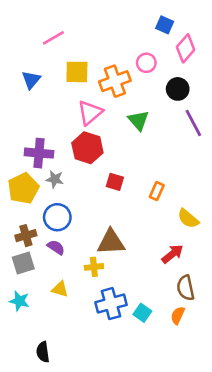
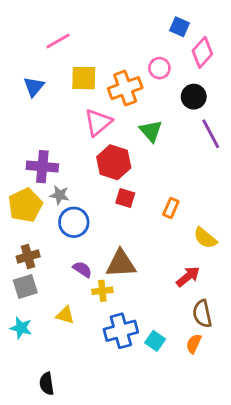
red hexagon: (87, 148) -> (114, 162), moved
blue circle: (57, 217) -> (74, 222), moved
purple semicircle: (56, 247) -> (82, 269), moved

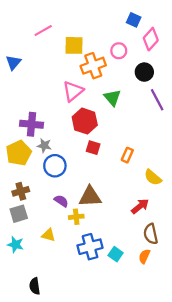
yellow square: (84, 78) -> (74, 45), moved
blue triangle: (34, 87) -> (13, 62), moved

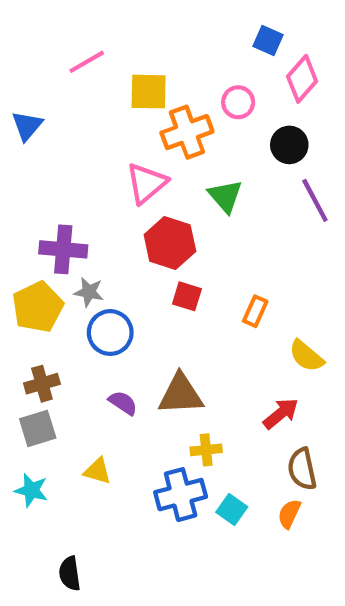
yellow cross: (76, 217) -> (206, 450), moved

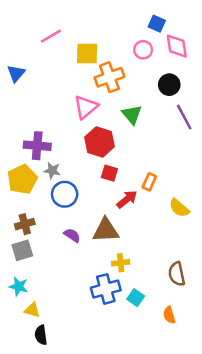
pink diamond: (302, 79) -> (177, 46), turned -50
pink circle: (238, 102) -> (143, 50), moved
red arrow: (281, 414) -> (127, 199), moved
yellow triangle: (97, 471) -> (32, 310), moved
orange semicircle: (289, 514) -> (169, 315), moved, turned -42

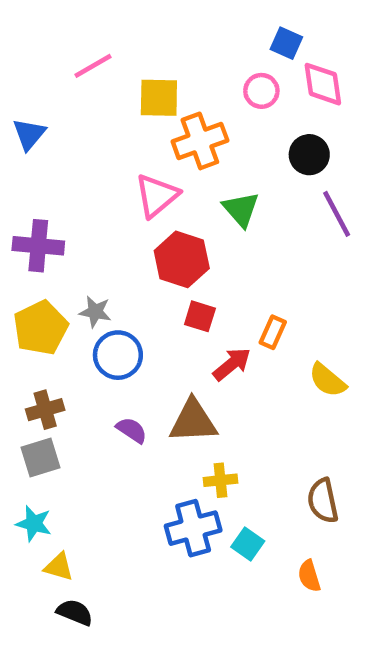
purple cross: (37, 146) -> (38, 246), moved
black semicircle: (41, 335) -> (75, 612), turned 120

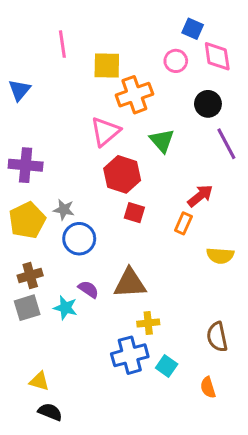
pink line: (93, 66) -> (62, 44), turned -68
red arrow: (232, 364) -> (200, 196), moved
yellow semicircle: (327, 380) -> (220, 256), turned -36
cyan star: (34, 524) -> (65, 308), moved

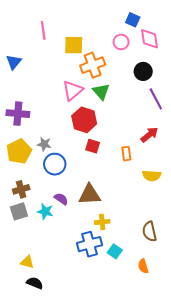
green triangle: (162, 141) -> (101, 91), moved
red arrow: (200, 196) -> (149, 135), moved
orange rectangle: (183, 223) -> (126, 154), turned -32

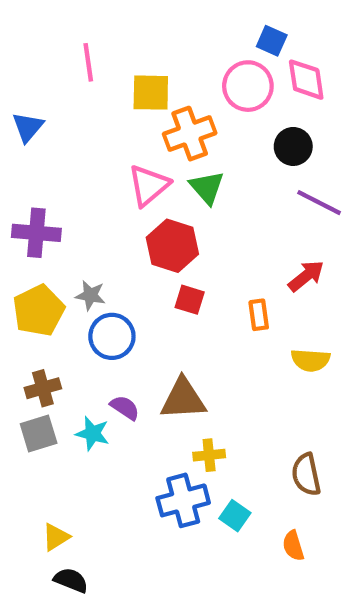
pink circle: (121, 42) -> (248, 86), size x1.5
purple line: (156, 99) -> (319, 203), turned -35
yellow triangle: (27, 262) -> (56, 537), turned -48

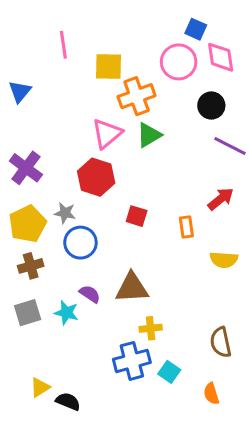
green triangle: (207, 187) -> (149, 135), turned 40
purple cross: (36, 233) -> (26, 168), turned 32
red hexagon: (172, 246) -> (96, 177), moved
brown cross: (43, 388) -> (31, 266), moved
black semicircle: (71, 580) -> (68, 401), moved

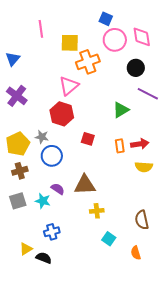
blue square: (196, 29) -> (106, 19), moved
green triangle: (149, 135) -> (121, 110), moved
purple cross: (26, 168) -> (17, 96), moved
red arrow: (221, 199) -> (140, 144), moved, turned 30
blue cross: (132, 361) -> (52, 232), moved, size x0.7

